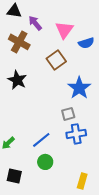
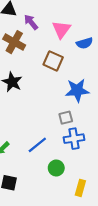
brown square: (56, 60) -> (53, 61), turned -30
blue star: (79, 88) -> (77, 90), turned 30
green circle: (45, 162) -> (56, 168), moved

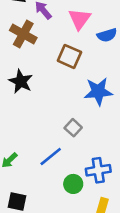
gray square: (66, 118) -> (73, 128), moved, turned -32
blue cross: (74, 139) -> (98, 170), moved

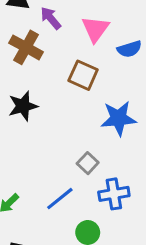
black star: (21, 81) -> (23, 106), turned 30
blue cross: (98, 170) -> (114, 194), moved

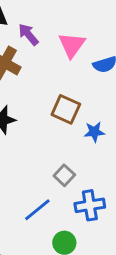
brown square: (83, 75) -> (66, 109), moved
blue star: (119, 118) -> (94, 132), size x0.6

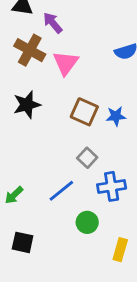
pink triangle: (72, 45) -> (66, 63), moved
brown square: (66, 109) -> (84, 112), moved

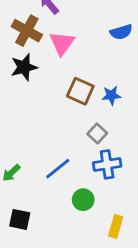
black star: (27, 105) -> (24, 67), moved
gray square: (87, 158) -> (97, 133), moved

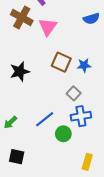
black star: (24, 67) -> (20, 72), moved
green circle: (83, 200) -> (63, 134), moved

